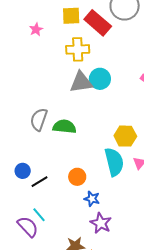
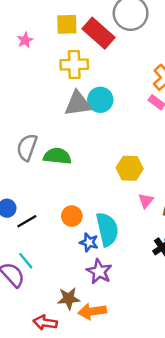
cyan semicircle: (114, 162) -> (107, 229), moved

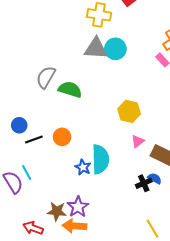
orange circle: (72, 216) -> (62, 137), moved
purple star: (99, 272) -> (78, 207), moved

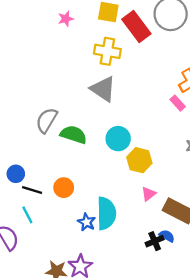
gray triangle: (96, 48) -> (103, 89), turned 30
cyan circle: (115, 49) -> (118, 139), moved
black line: (34, 139) -> (32, 190), turned 36
cyan line: (27, 173) -> (27, 215), moved

